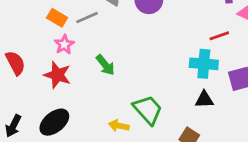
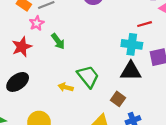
pink star: (64, 44) -> (37, 23), moved
red star: (57, 75) -> (22, 47), turned 30
black triangle: (204, 99) -> (131, 71), size x1.5

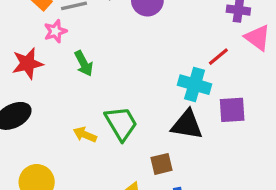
red line: (145, 24) -> (218, 57), turned -32
brown square: (118, 99) -> (161, 164), turned 32

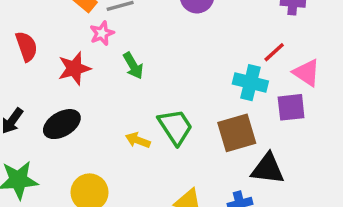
pink triangle: (258, 38) -> (307, 73), moved
black triangle: (187, 125) -> (268, 169), moved
brown square: (161, 164) -> (237, 133), moved, size x1.6

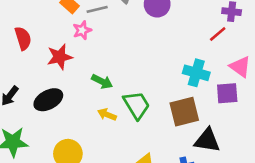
red line: (274, 52) -> (218, 34), moved
green arrow: (133, 66) -> (102, 81), moved, turned -35

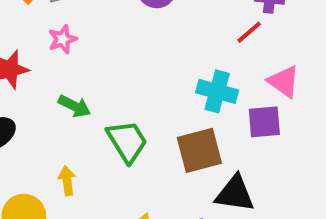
pink star: (82, 30) -> (62, 39), moved
yellow arrow: (107, 115) -> (67, 181), moved, turned 60

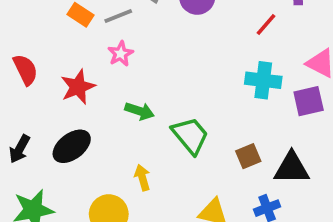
red line: (249, 32) -> (266, 24), moved
brown square: (199, 150) -> (248, 156), moved, size x0.6

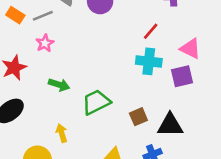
red line: (266, 24) -> (151, 31), moved
green trapezoid: (190, 135) -> (96, 102), turned -76

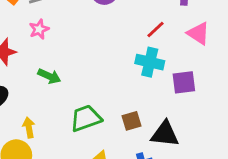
pink triangle: (190, 49) -> (198, 33), moved
green trapezoid: (96, 102) -> (86, 118), moved
yellow arrow: (62, 133) -> (29, 128), moved

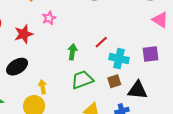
red line: (156, 30) -> (101, 42), moved
cyan cross: (150, 62) -> (119, 59), moved
green arrow: (49, 76) -> (72, 52), moved, turned -105

